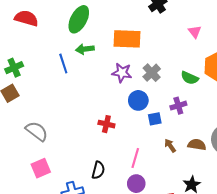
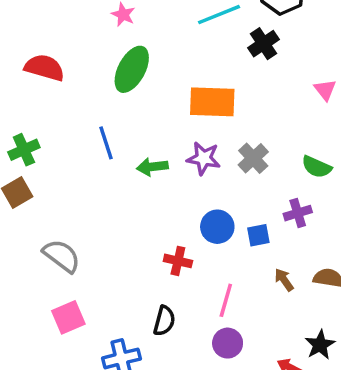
green arrow: (85, 49) -> (152, 167), moved
blue circle: (138, 100) -> (217, 227), moved
red cross: (106, 124) -> (178, 261), moved

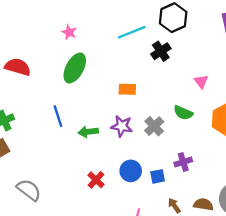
orange rectangle: (212, 102) -> (127, 89), size x0.6
green semicircle: (317, 167) -> (183, 113), moved
red cross: (178, 261) -> (96, 180), moved, turned 30

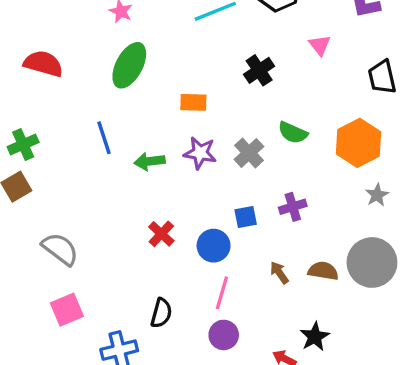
black cross: (161, 51) -> (259, 70), moved
pink triangle: (201, 81) -> (320, 45), moved
orange rectangle: (127, 89) -> (193, 102), moved
blue circle: (131, 171) -> (214, 246), moved
blue square: (158, 176) -> (246, 217), moved

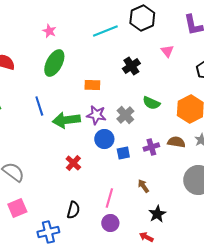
green arrow: (150, 161) -> (66, 120), size x1.5
blue circle: (214, 246) -> (104, 139), moved
brown semicircle: (323, 271) -> (176, 142), moved
black star: (315, 337) -> (157, 214), moved

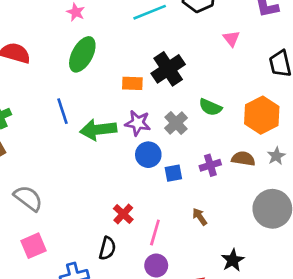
black cross: (131, 66) -> (168, 69), moved, size x1.4
red cross: (73, 163) -> (123, 214), moved
black star: (157, 214) -> (233, 260), moved

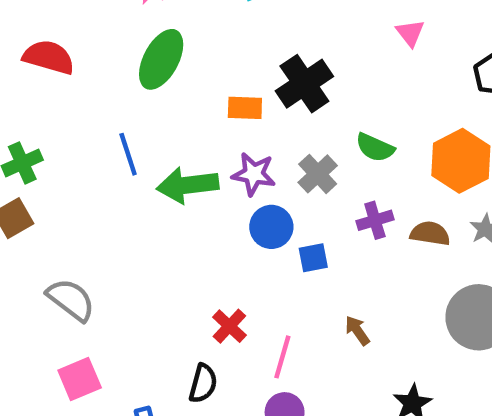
purple cross: (210, 165) -> (375, 220), moved

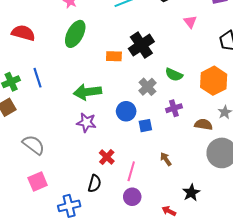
blue line: (128, 154) -> (38, 78), moved
purple star: (254, 174) -> (86, 122), moved
brown semicircle: (430, 234) -> (203, 124), moved

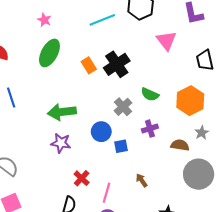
pink triangle: (190, 22) -> (166, 41), size x1.5
orange rectangle: (114, 56) -> (89, 65), moved, turned 56

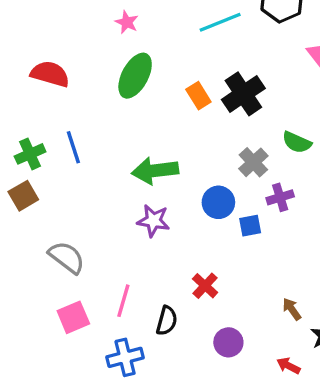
purple cross: (150, 129) -> (280, 197), moved
red cross: (82, 178) -> (205, 286), moved
brown arrow: (142, 180) -> (292, 309), moved
pink line: (106, 193) -> (123, 301), moved

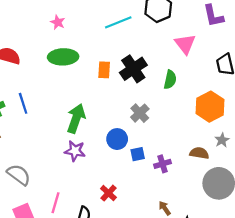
green ellipse: (135, 76) -> (63, 57), turned 60
orange rectangle: (198, 96) -> (104, 70), turned 35
green semicircle: (297, 142) -> (170, 80), moved, turned -102
green arrow: (155, 171) -> (76, 118), turned 116
purple cross: (280, 197) -> (163, 164), moved

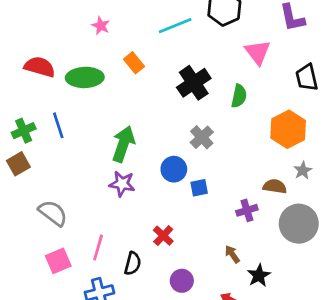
green ellipse: (63, 57) -> (85, 77), moved
orange rectangle: (104, 70) -> (134, 63), moved, turned -42
purple cross: (163, 164) -> (247, 210), moved

